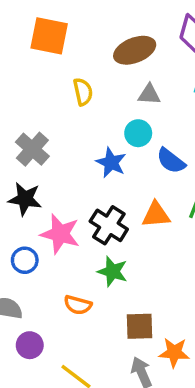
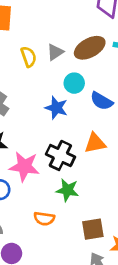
brown ellipse: (135, 50) -> (90, 48), moved
gray triangle: (149, 94) -> (55, 52), moved, turned -30

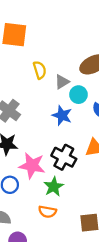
gray triangle: (55, 52) -> (62, 82), moved
green star: (67, 190) -> (54, 187), moved, turned 30

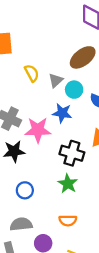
pink star: (32, 165) -> (38, 130), moved
orange semicircle: (47, 212) -> (68, 220), moved

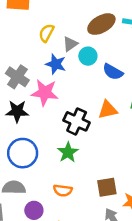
yellow semicircle: (32, 73) -> (47, 33), turned -132
blue star: (62, 113) -> (56, 64), moved
blue circle: (25, 190) -> (23, 153), size x1.6

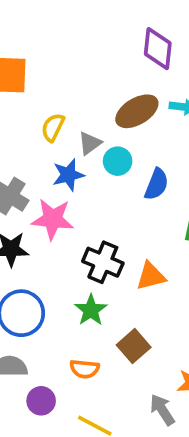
blue star: (56, 64) -> (68, 175), turned -30
blue semicircle: (113, 72) -> (156, 184), turned -96
orange triangle: (108, 110) -> (151, 276), moved
brown square: (107, 187) -> (134, 346), moved, turned -30

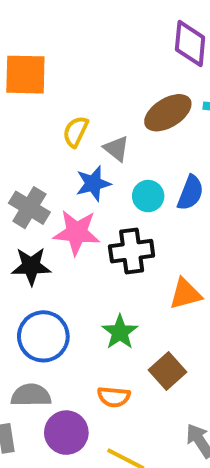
gray triangle: (90, 143) -> (116, 149), turned -45
cyan circle: (118, 161) -> (148, 196), moved
black cross: (103, 262) -> (132, 251), moved, turned -30
purple circle: (41, 401) -> (66, 433), size x1.4

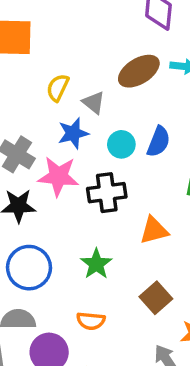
brown square: (167, 371) -> (156, 298), moved

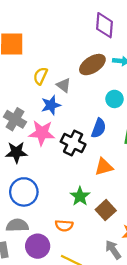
blue semicircle: (159, 142) -> (99, 128), moved
cyan circle: (121, 144) -> (114, 99), moved
black cross: (107, 193) -> (73, 143), turned 35
green star: (96, 264) -> (80, 196), moved

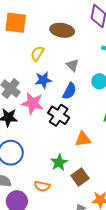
brown ellipse: (92, 65) -> (62, 30), moved, turned 35
gray triangle: (64, 85) -> (73, 65), moved
blue semicircle: (99, 128) -> (70, 91), moved

